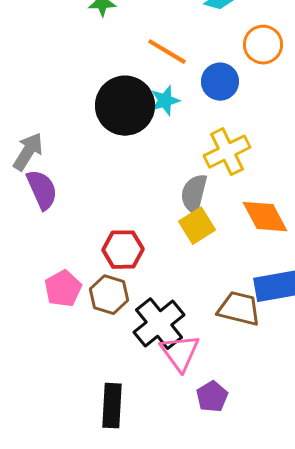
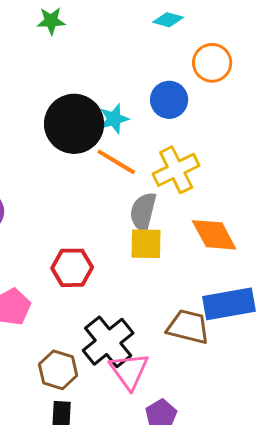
orange line: (167, 52) -> (116, 162), moved
yellow square: (197, 226) -> (146, 244), turned 33
brown hexagon: (109, 295) -> (58, 370), moved

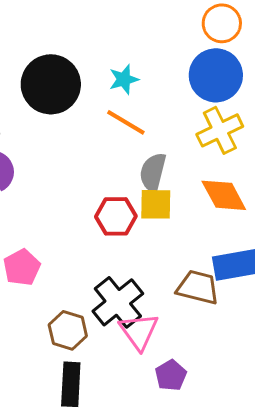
blue circle: (169, 100) -> (216, 75), moved, size x1.4
black circle: (74, 124) -> (51, 84), moved
yellow cross: (176, 170) -> (220, 130), moved
red hexagon: (72, 268) -> (116, 216), moved

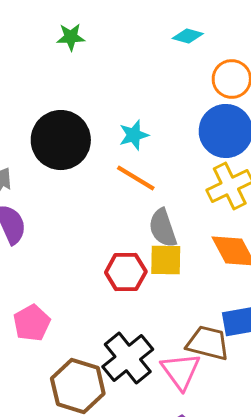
gray semicircle: (153, 172) -> (163, 228), turned -33
brown hexagon: (68, 330) -> (78, 386), size x1.4
pink triangle: (139, 331) -> (181, 371), moved

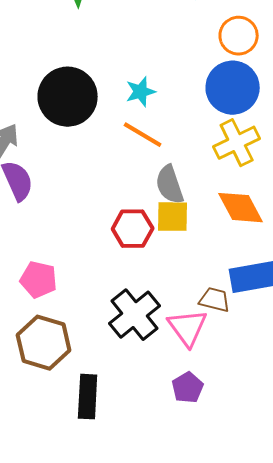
pink pentagon: (32, 323) -> (39, 280), turned -30
brown trapezoid: (208, 343) -> (215, 300), size x0.7
brown hexagon: (78, 386) -> (44, 343), moved

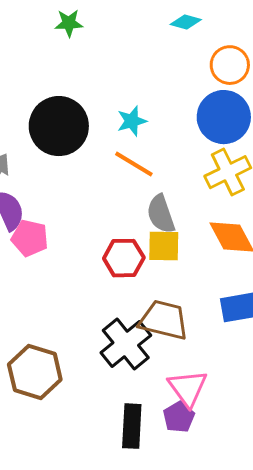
pink pentagon: (39, 280) -> (30, 238), moved
brown trapezoid: (215, 300) -> (164, 320), moved, size x1.6
pink triangle: (188, 328) -> (188, 388), moved
black rectangle: (88, 397) -> (132, 426), moved

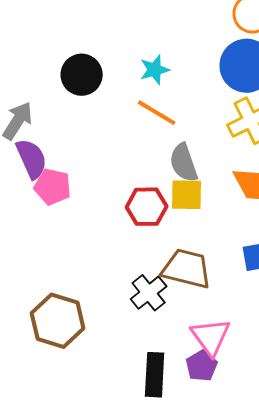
black circle: (59, 126) -> (82, 75), size x0.7
black cross: (126, 344) -> (149, 293), size x0.7

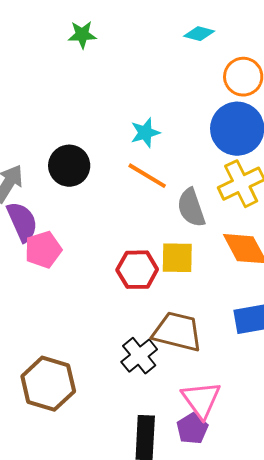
black circle: (82, 75) -> (69, 166), moved
gray semicircle: (184, 163) -> (191, 208), moved
pink pentagon: (53, 187) -> (43, 250), turned -30

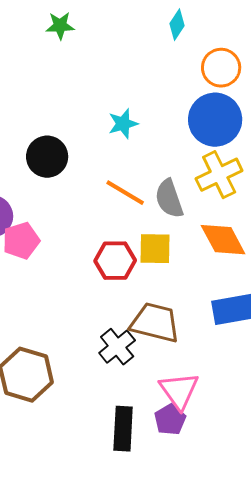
cyan diamond: (199, 34) -> (177, 25), turned -72
orange line: (147, 176) -> (125, 193), moved

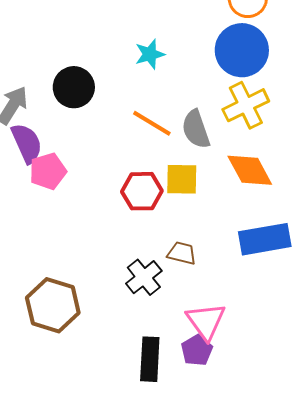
brown trapezoid: (155, 323) -> (182, 253), size x0.6

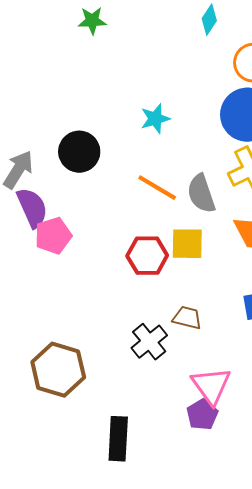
black rectangle: (150, 359) -> (118, 439), moved

